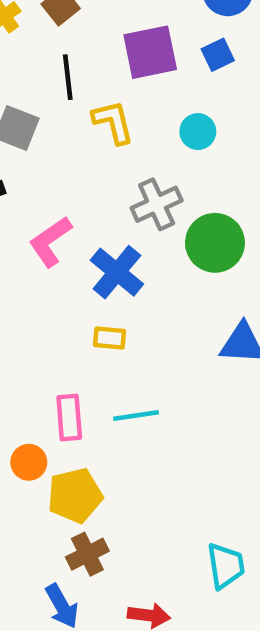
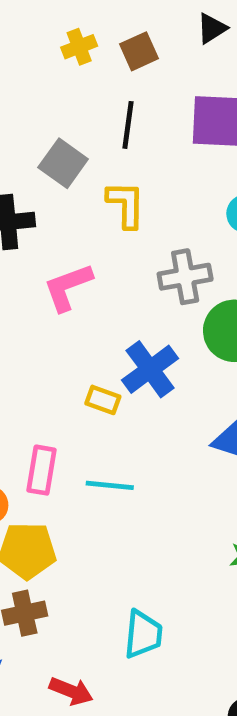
yellow L-shape: (113, 122) -> (126, 204), moved
blue cross: (117, 272) -> (150, 369), moved
cyan trapezoid: (226, 566) -> (143, 634), moved

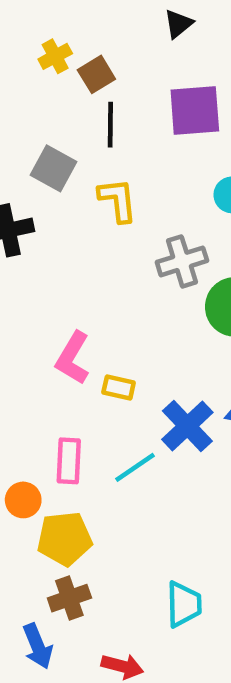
brown square: (139, 51) -> (96, 74), moved
pink L-shape: (68, 287) -> (73, 358), moved, turned -32
blue cross: (150, 369) -> (187, 426), moved
cyan line: (110, 485) -> (135, 467), turned -33

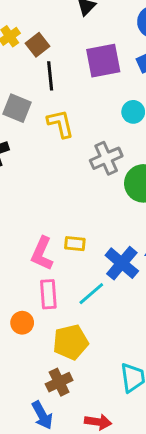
pink L-shape: (73, 358) -> (42, 254), moved
yellow pentagon: (65, 539) -> (71, 342), moved

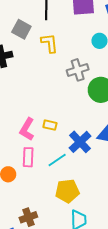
yellow pentagon: (71, 342) -> (67, 191), moved

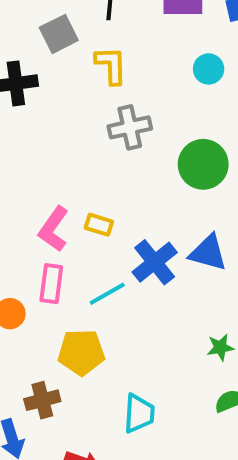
gray square: (21, 29) -> (59, 34), turned 30
gray cross: (78, 70) -> (130, 127), moved
yellow pentagon: (67, 191) -> (81, 352), moved

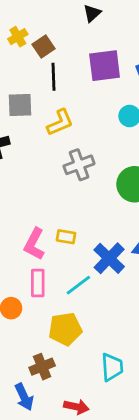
gray square: (59, 34) -> (20, 105), turned 32
yellow L-shape: (111, 65) -> (60, 122), turned 76

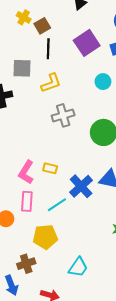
yellow cross: (18, 37) -> (24, 17), turned -32
purple square: (105, 66) -> (87, 43), turned -30
cyan trapezoid: (112, 367) -> (78, 267), turned 35

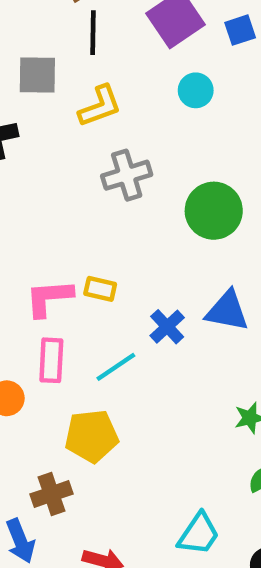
cyan circle: (103, 82) -> (196, 90), moved
pink L-shape: (26, 172) -> (49, 298), turned 55
blue cross: (81, 186) -> (167, 327), size x0.7
cyan trapezoid: (78, 267) -> (199, 534), moved

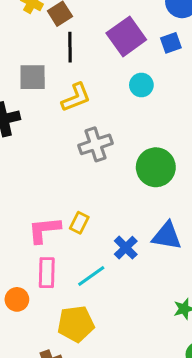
yellow rectangle: (100, 289) -> (79, 223), turned -75

